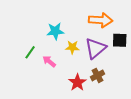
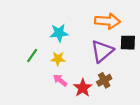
yellow star: (72, 47) -> (58, 59), moved
pink arrow: (49, 61) -> (60, 80), moved

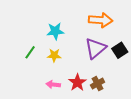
black square: (128, 43) -> (120, 50), moved, turned -35
pink arrow: (60, 80) -> (53, 85), moved, turned -32
brown cross: (104, 80) -> (98, 84), moved

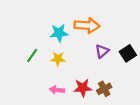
orange arrow: (101, 20) -> (87, 25), moved
purple triangle: (96, 48) -> (102, 51), size x0.6
red star: (77, 83) -> (83, 88), turned 30

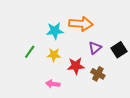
red star: (83, 88) -> (76, 66), moved
brown cross: (104, 89) -> (98, 74), moved, turned -32

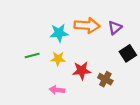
purple triangle: (95, 48) -> (115, 28), moved
green line: (30, 52) -> (32, 56), turned 40

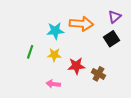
purple triangle: (115, 28) -> (115, 17), moved
black square: (128, 53) -> (112, 39), moved
green line: (32, 56) -> (30, 52), turned -56

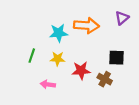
black square: (112, 39) -> (117, 58), moved, turned 35
pink arrow: (53, 84) -> (48, 84), moved

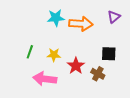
cyan star: (59, 33) -> (56, 18), moved
red star: (81, 71) -> (76, 66), turned -30
pink arrow: (48, 84) -> (45, 79), size x1.6

